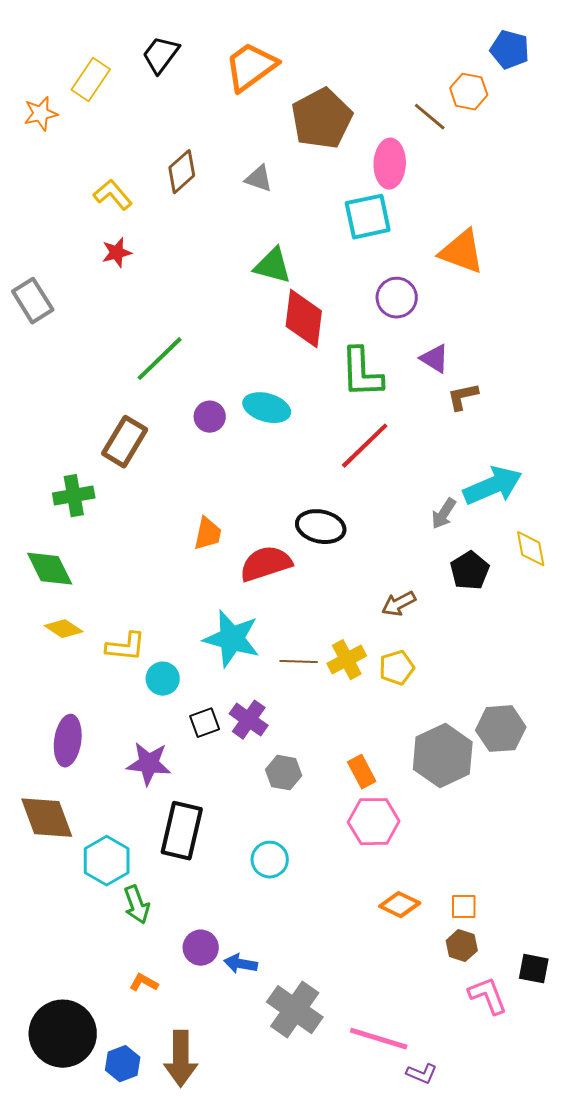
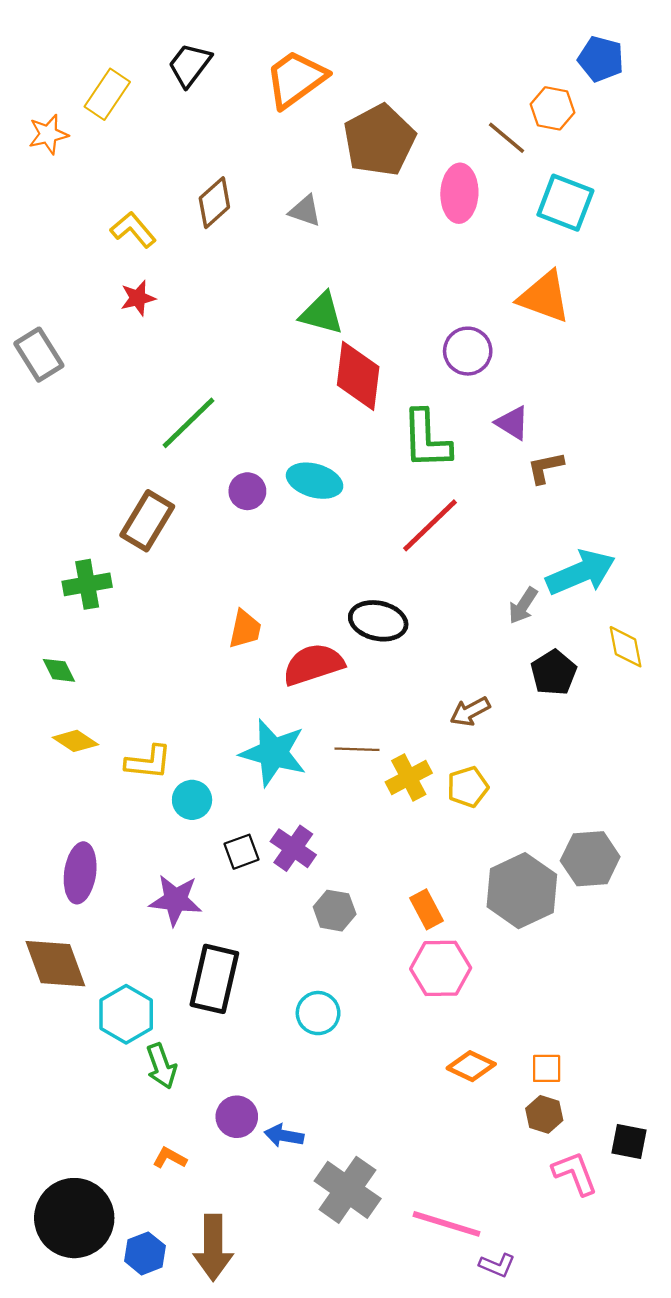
cyan square: (368, 217) -> (565, 203), moved, turned 33
green diamond: (50, 569) -> (59, 670), size x0.6
brown line: (299, 662) -> (357, 749), moved

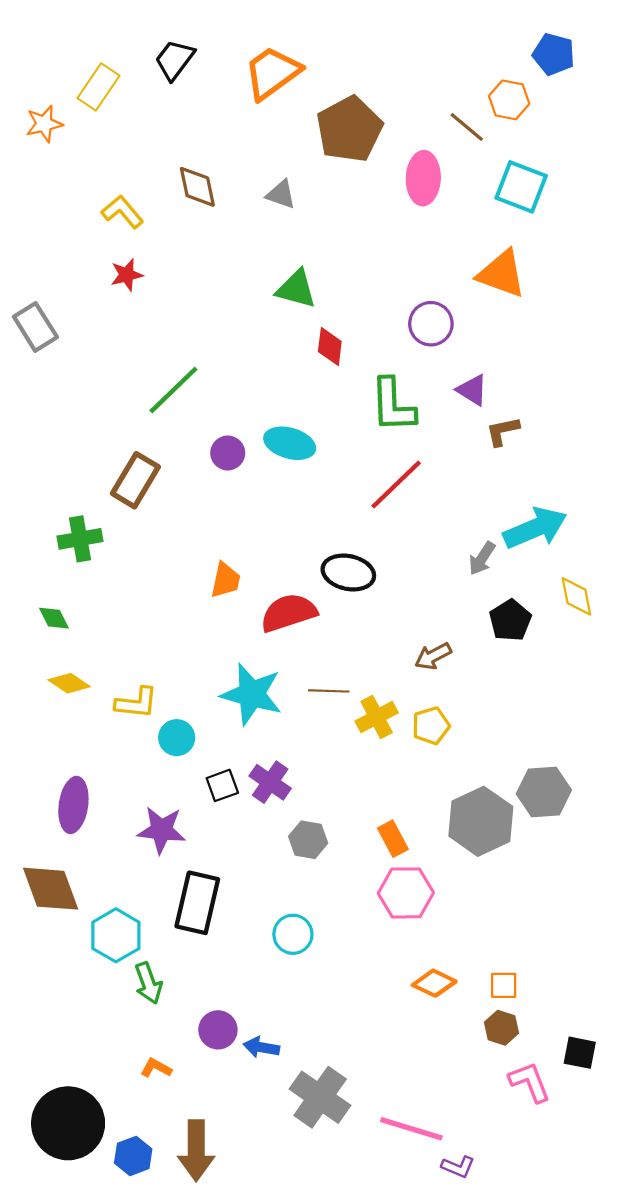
brown diamond: (214, 203) -> (197, 187), turned -60
red diamond: (358, 376) -> (330, 347), size x0.6

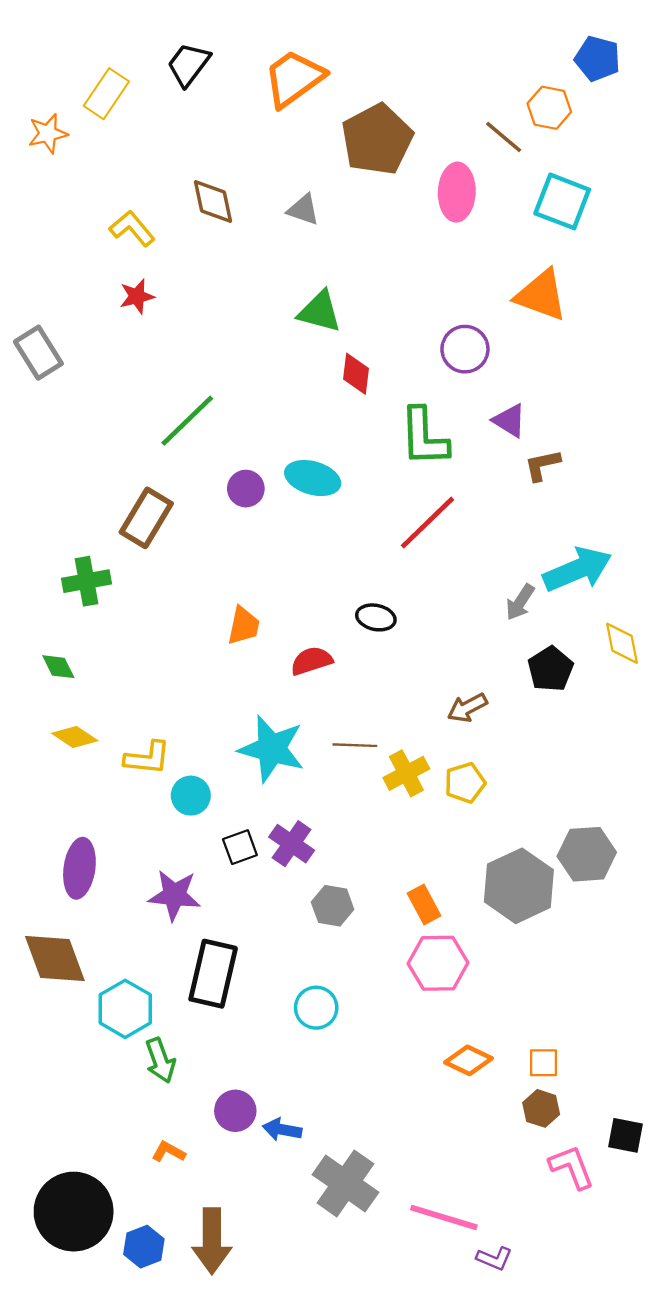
black ellipse: (348, 573) -> (376, 617), size x0.7
red semicircle: (289, 613) -> (311, 661), size x0.7

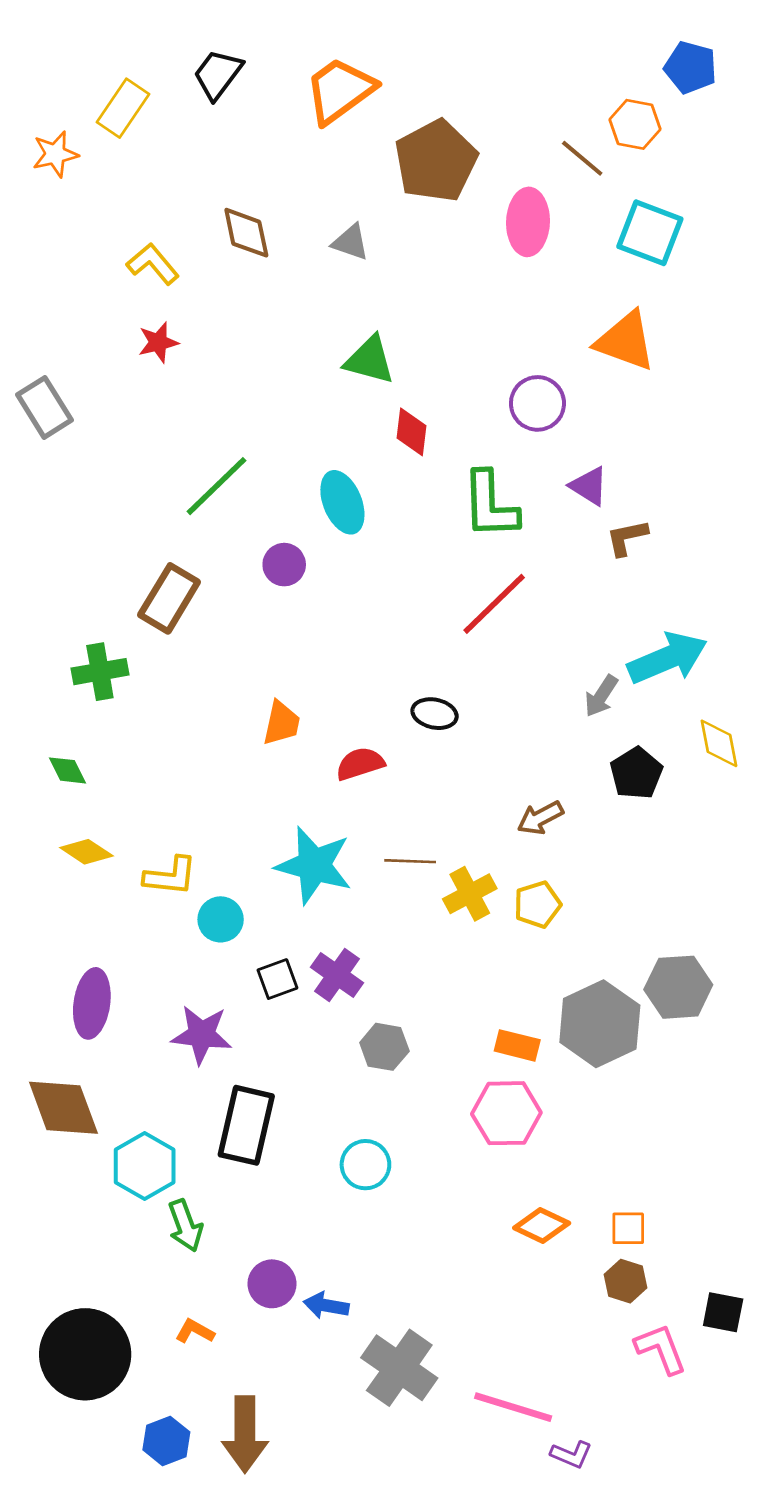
cyan ellipse: (313, 478) -> (342, 502), moved, turned 52
orange rectangle: (424, 905) -> (517, 1045), moved, turned -48
black circle: (74, 1212) -> (85, 1354), moved

